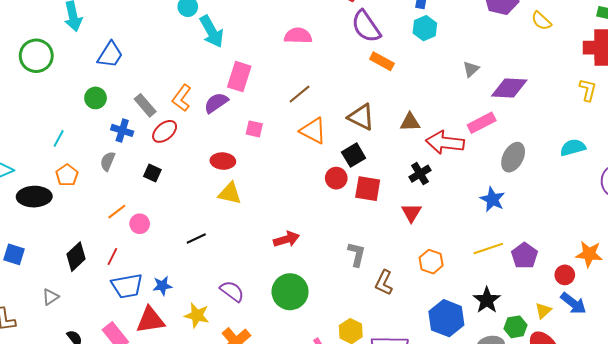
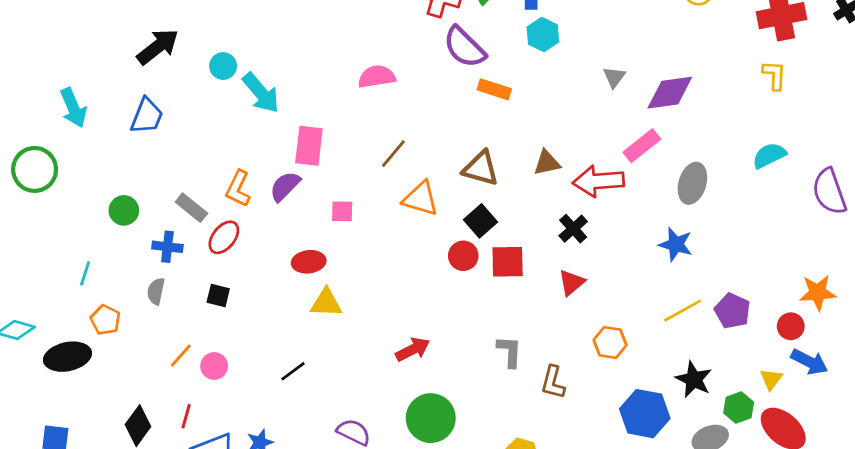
blue trapezoid: (110, 55) -> (147, 116), moved
red triangle: (411, 213) -> (572, 283), turned 30

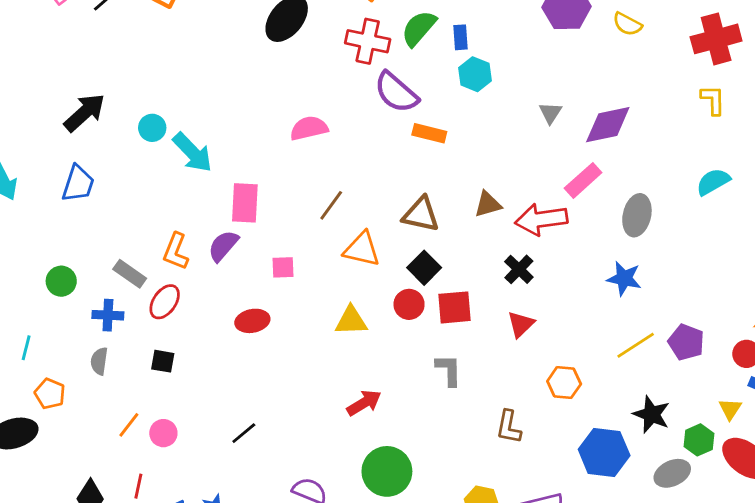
yellow triangle: (326, 303) -> (351, 321), moved
gray L-shape: (509, 352) -> (449, 370), moved

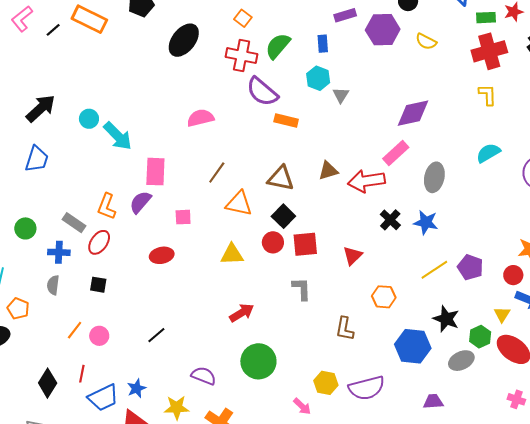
blue rectangle: (460, 37) -> (323, 44), moved
gray triangle: (550, 113) -> (341, 95), moved
black cross: (519, 269) -> (390, 220), moved

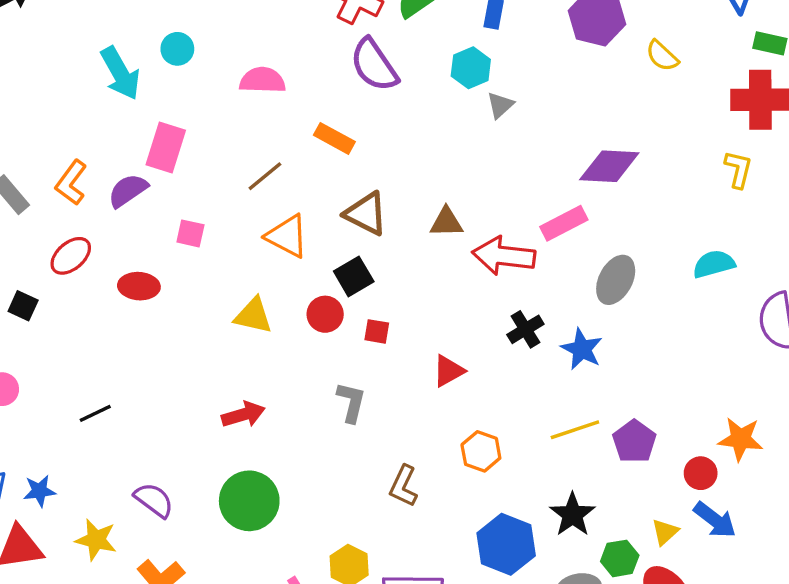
cyan circle: (89, 119) -> (177, 49), moved
orange rectangle: (286, 121) -> (334, 138), moved
red ellipse: (99, 242) -> (71, 256), moved
red square: (305, 244) -> (377, 331), size x0.6

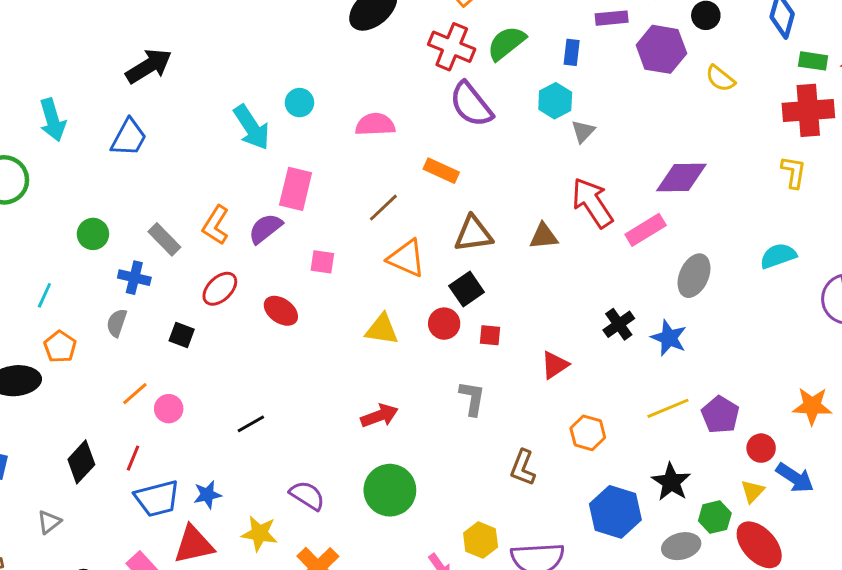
brown triangle: (366, 214) -> (473, 234), turned -30
red arrow: (504, 256) -> (592, 203), moved, turned 54
red ellipse: (139, 286) -> (281, 311), turned 36
red circle: (701, 473) -> (761, 448), moved

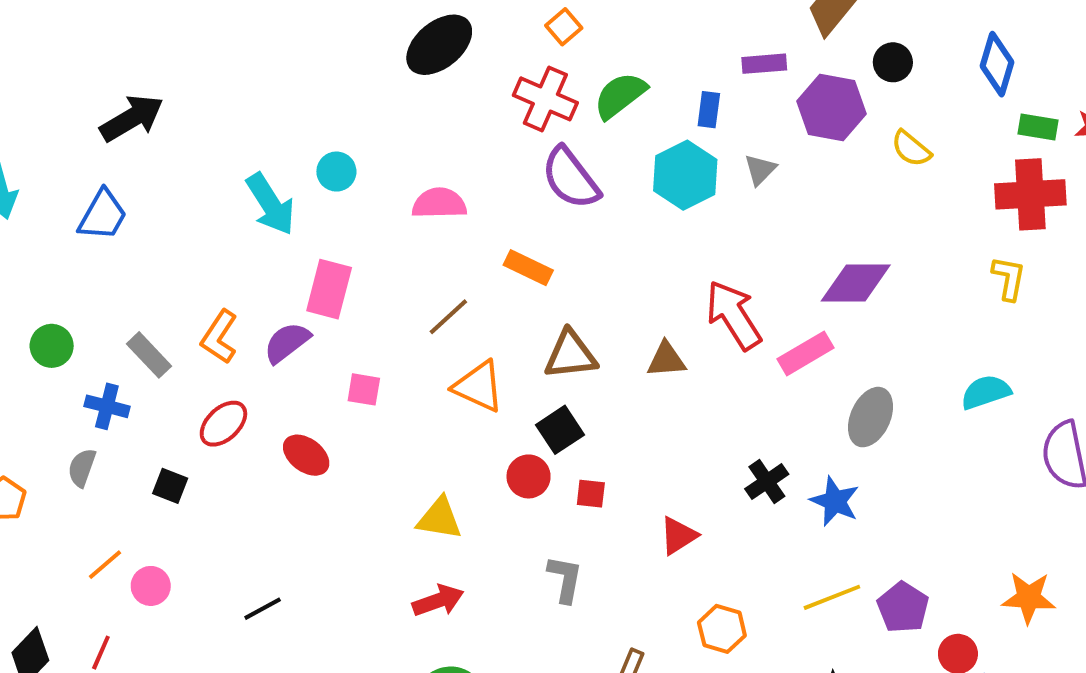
cyan hexagon: (555, 101) -> (685, 175), size x1.4
gray triangle: (583, 131) -> (760, 170), moved
yellow triangle: (382, 329) -> (439, 518), moved

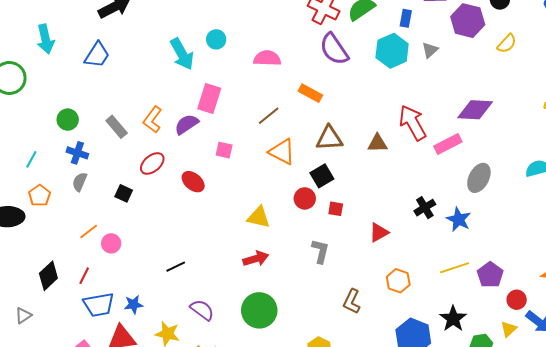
yellow semicircle: (911, 149) -> (507, 44), turned -90
blue cross: (107, 406) -> (77, 153), moved
black line: (263, 609) -> (176, 267), moved

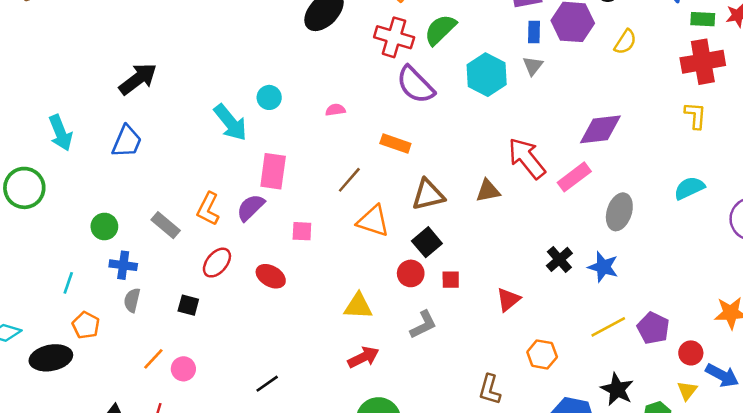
blue rectangle: (406, 18) -> (534, 32), moved
pink semicircle: (267, 58) -> (335, 110), size x0.6
gray L-shape: (320, 251) -> (423, 325), moved, turned 60

